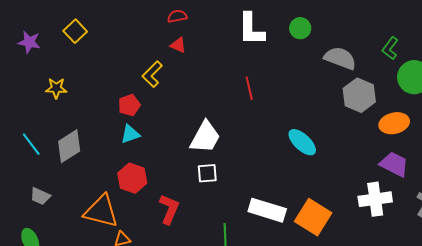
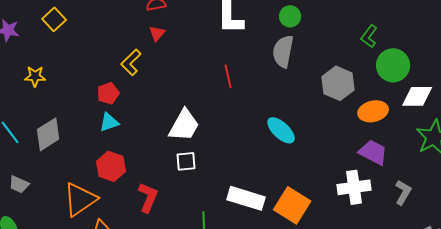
green circle: (300, 28) -> (290, 16), moved
red triangle: (178, 45) -> (157, 33), turned 48
gray semicircle: (340, 58) -> (283, 51), moved, turned -100
orange triangle: (101, 211) -> (80, 199), turned -48

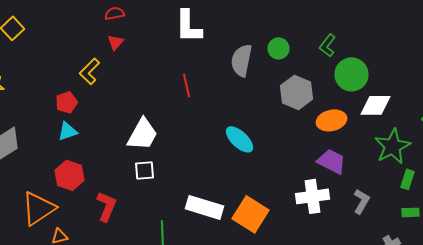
green circle: (290, 16) -> (278, 48), moved

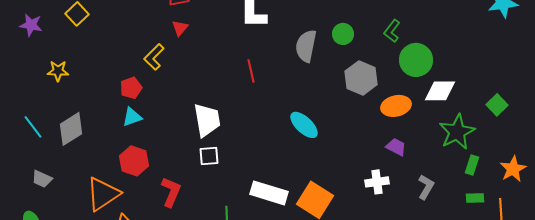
white trapezoid: (142, 134) -> (207, 120), turned -39
purple trapezoid: (332, 161) -> (396, 147), size x0.7
white cross: (312, 196) -> (377, 182), size x0.7

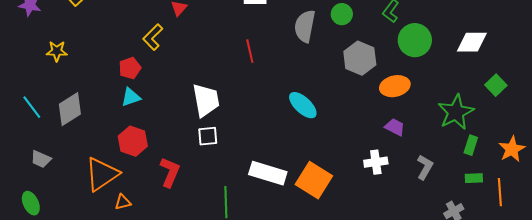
white diamond: (440, 91) -> (472, 42), moved

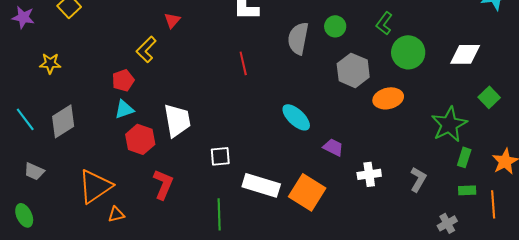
white trapezoid: (206, 100) -> (177, 120), moved
purple trapezoid: (395, 127) -> (333, 147), moved
white square: (208, 136) -> (220, 156), moved
red hexagon: (133, 141) -> (140, 139), moved

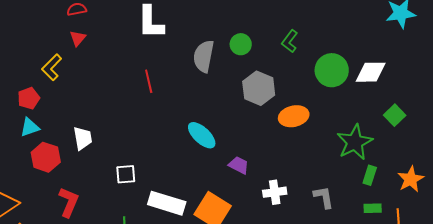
green circle: (408, 52) -> (332, 70), moved
white trapezoid: (177, 120) -> (83, 138), size x0.7
gray L-shape: (418, 179) -> (324, 197), turned -40

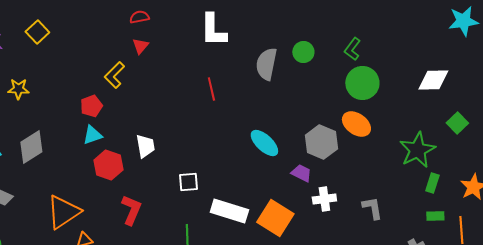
green circle: (332, 70) -> (362, 83), moved
gray hexagon: (259, 88) -> (321, 142), moved
orange ellipse: (294, 116) -> (356, 124), turned 48
white cross: (275, 192) -> (324, 199), moved
gray L-shape: (324, 197) -> (372, 208), moved

